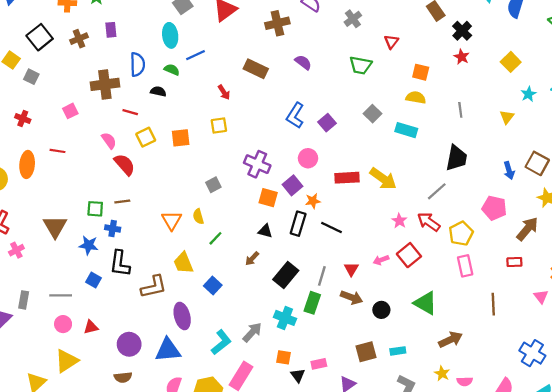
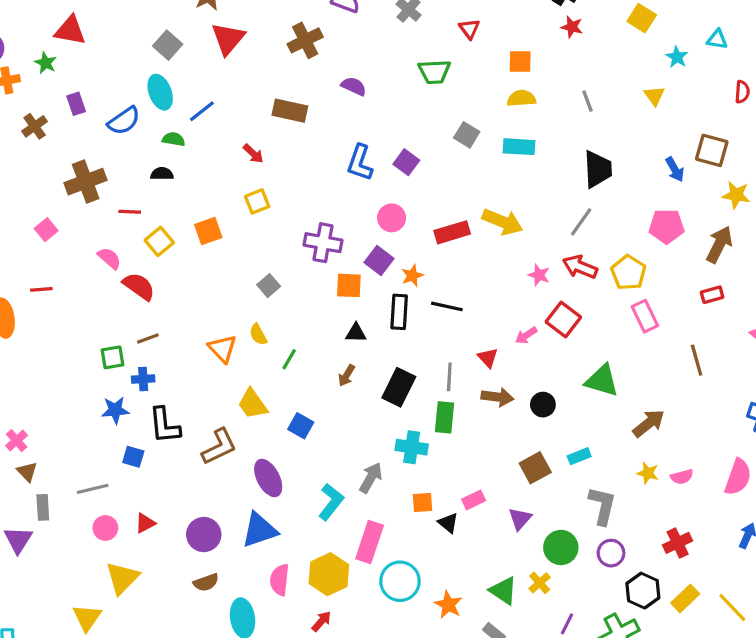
blue semicircle: (137, 64) -> (124, 121), moved, turned 70
brown triangle: (55, 227) -> (27, 472), moved, size x0.6

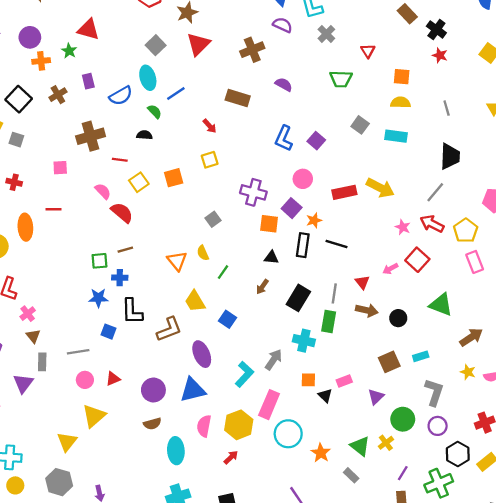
green semicircle: (174, 139) -> (155, 111), turned 32
pink square: (46, 230) -> (60, 168), turned 32

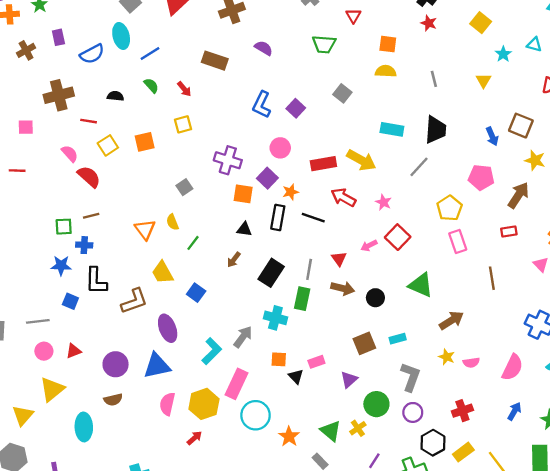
green semicircle: (155, 111) -> (151, 85), moved
cyan rectangle: (396, 136) -> (392, 129), moved
red arrow: (432, 224) -> (343, 197), moved
cyan ellipse: (176, 451) -> (84, 427), moved

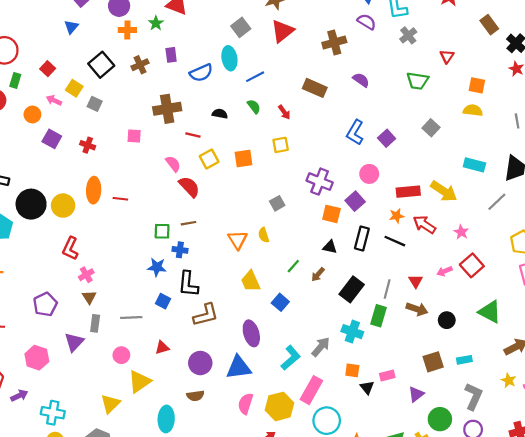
red line: (17, 171) -> (120, 199), moved
orange star: (290, 192) -> (397, 216), moved
green line: (193, 243) -> (293, 266), moved
brown L-shape: (134, 301) -> (206, 315), moved
pink circle: (44, 351) -> (121, 355), moved

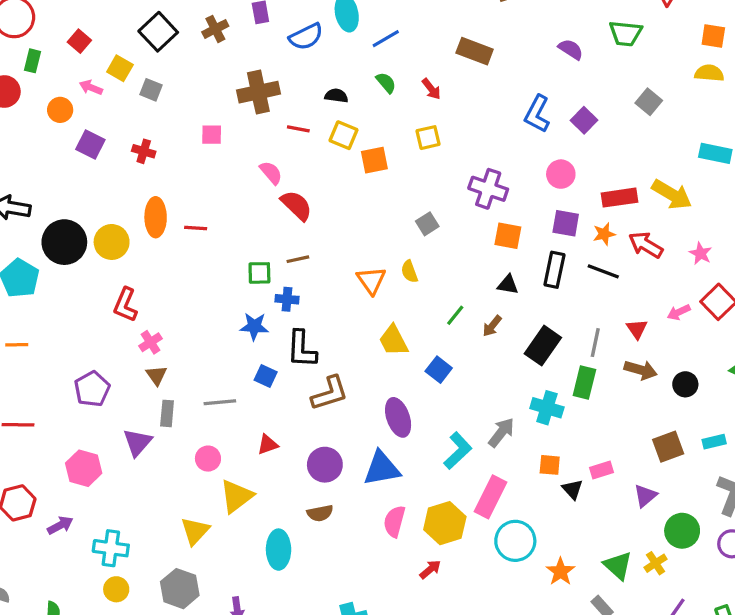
purple semicircle: (361, 80) -> (571, 49), moved
yellow square: (209, 159) -> (343, 135), moved, turned -36
purple square: (355, 201) -> (566, 223), moved, turned -36

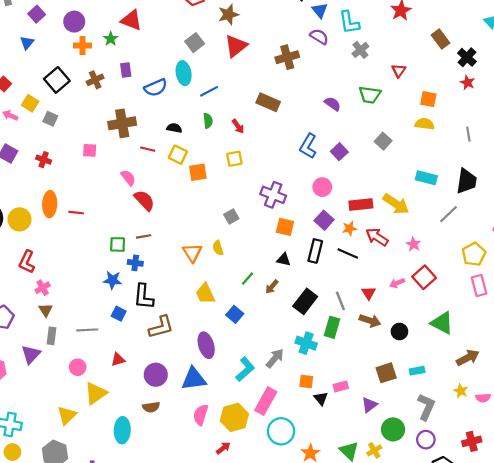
green semicircle: (386, 83) -> (208, 121), turned 32
purple square: (566, 223) -> (324, 220), turned 30
gray line: (595, 343) -> (340, 301), turned -36

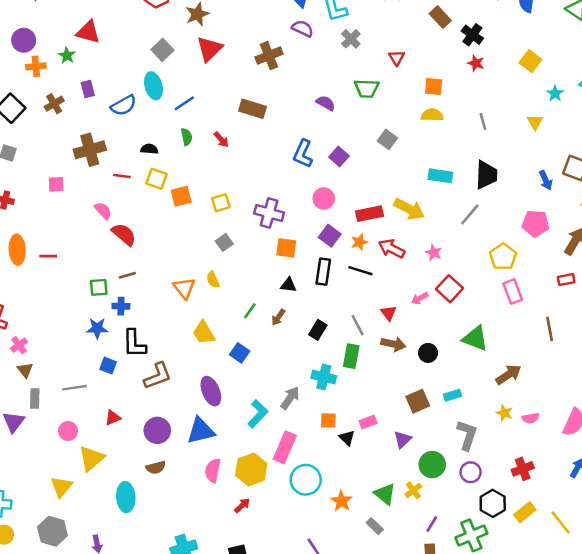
yellow square: (234, 159) -> (221, 203), moved
black rectangle: (305, 301) -> (318, 330), size x0.7

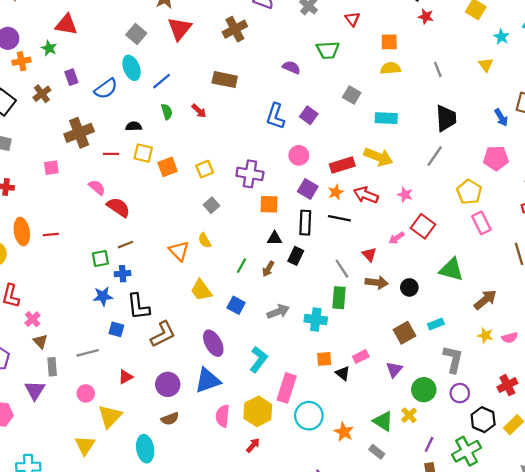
cyan rectangle: (440, 176) -> (386, 118), moved
black rectangle: (318, 330) -> (296, 256), moved
gray arrow: (290, 398) -> (278, 312), moved, turned 40

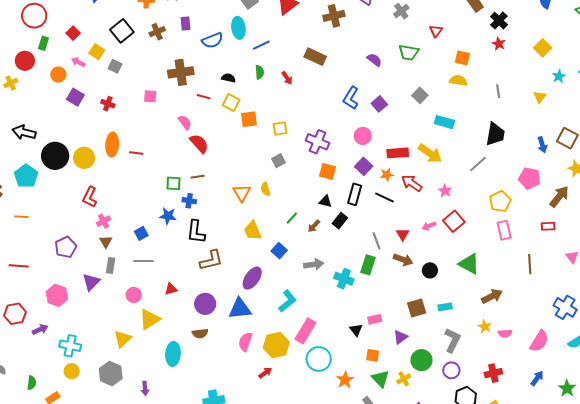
blue square: (116, 329) -> (141, 233), moved, turned 32
purple ellipse: (213, 343) -> (252, 278), turned 50
orange square: (324, 359) -> (373, 355), moved

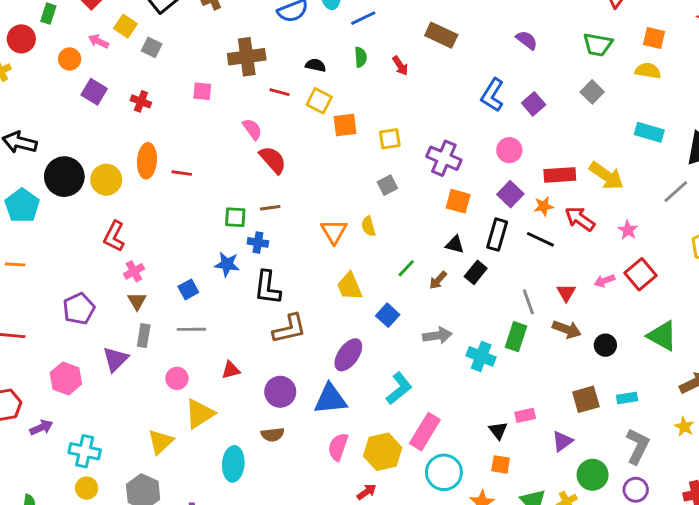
green trapezoid: (409, 52) -> (598, 45), moved
cyan rectangle: (444, 122) -> (649, 132), moved
orange square: (373, 355) -> (501, 464), moved

